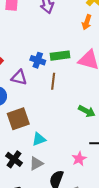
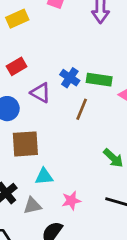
pink star: (79, 159) -> (71, 201), moved

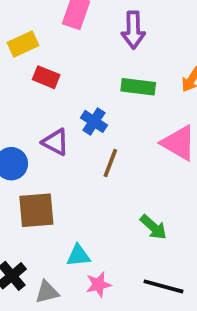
red rectangle: (17, 66) -> (46, 77), moved, turned 54
green rectangle: (99, 80) -> (138, 87), moved
cyan triangle: (44, 177) -> (78, 255), moved

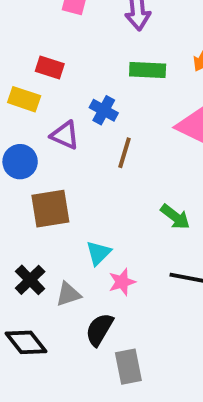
yellow rectangle: (23, 44) -> (24, 99), moved, turned 48
cyan triangle: (78, 255) -> (98, 253), turned -35

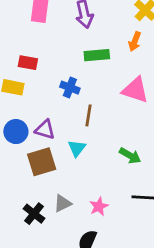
purple triangle: (65, 135) -> (45, 130), moved
cyan triangle: (98, 253) -> (77, 148), moved
gray triangle: (68, 294) -> (62, 203), moved

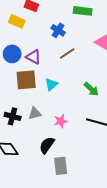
brown line: (88, 115) -> (67, 53), turned 35
cyan triangle: (77, 148) -> (51, 84), moved
black cross: (34, 214) -> (13, 116), turned -35

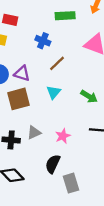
cyan triangle: (51, 84) -> (54, 92), moved

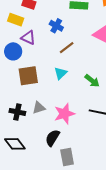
purple triangle: (22, 73) -> (28, 38), moved
pink star: (63, 136) -> (64, 114), size x1.5

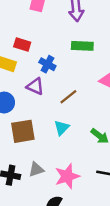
blue cross: (56, 26) -> (47, 64), moved
purple triangle: (28, 38) -> (35, 86), moved

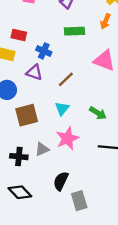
pink star: (67, 176) -> (67, 138), moved

